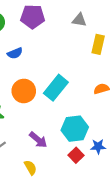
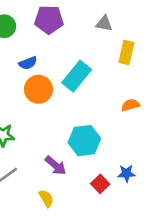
cyan rectangle: (56, 88) -> (77, 76), moved
orange circle: (24, 91) -> (38, 89), moved
cyan hexagon: (75, 129) -> (84, 141), moved

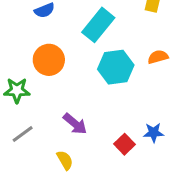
orange circle: (38, 89) -> (49, 60), moved
cyan hexagon: (84, 141) -> (116, 67), moved

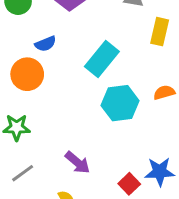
orange circle: (49, 60) -> (27, 74), moved
blue star: (154, 133) -> (160, 172), size x1.4

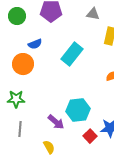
cyan hexagon: (120, 103) -> (78, 110), moved
gray line: (23, 173) -> (20, 129), turned -49

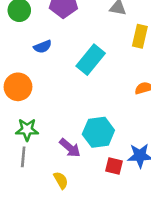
orange circle: (23, 64) -> (18, 87), moved
green star: (16, 99) -> (27, 130), moved
red square: (90, 136) -> (114, 166), turned -32

